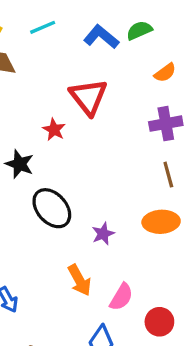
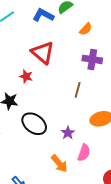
purple cross: (166, 124) -> (92, 59), turned 30
brown line: (168, 175) -> (78, 90), moved, turned 42
pink semicircle: (121, 297) -> (84, 153), moved

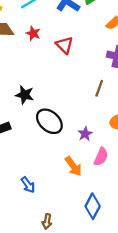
red triangle: (43, 53) -> (64, 45), size x0.7
red star: (26, 76) -> (33, 33), moved

